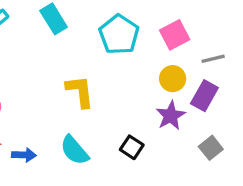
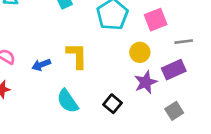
yellow circle: (173, 79) -> (140, 52), moved
purple rectangle: (204, 96) -> (174, 70), turned 30
blue arrow: (24, 155) -> (41, 65), moved, turned 150

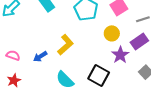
yellow L-shape: (77, 56) -> (65, 45), turned 60
black square: (112, 104) -> (99, 75), size x1.5

